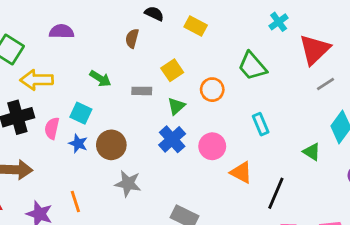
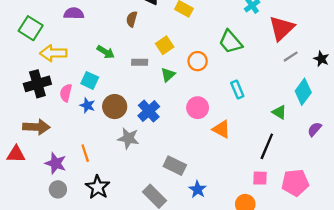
blue cross: (172, 139) -> (149, 111), moved
black line: (276, 193) -> (267, 146), moved

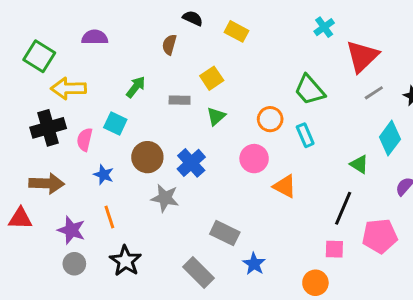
green trapezoid: (230, 42) -> (310, 90), moved
green arrow: (106, 52) -> (136, 87), turned -84
orange circle: (198, 61) -> (270, 119), moved
blue star: (87, 105) -> (104, 175), moved
pink pentagon: (295, 183) -> (380, 236), moved

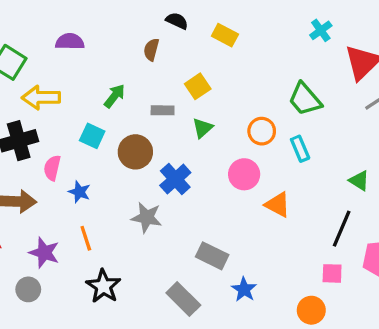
pink semicircle: (85, 140) -> (52, 168), moved
brown circle: (147, 157) -> (135, 152), moved
gray circle: (74, 264) -> (28, 289), moved

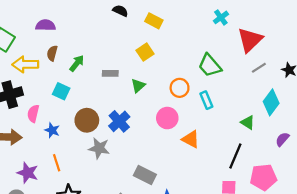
brown semicircle: (151, 50) -> (52, 53), moved
yellow square: (198, 86) -> (145, 52), moved
brown circle: (135, 152) -> (87, 120), moved

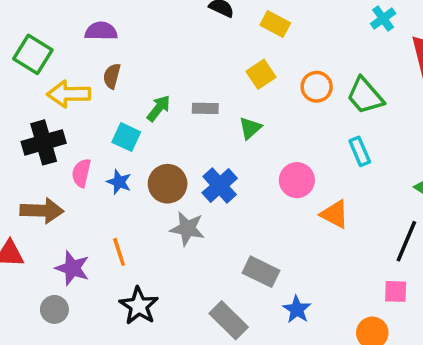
green arrow: (77, 63) -> (159, 108), moved
orange circle: (180, 88) -> (317, 87), moved
blue star: (52, 130) -> (119, 182), moved

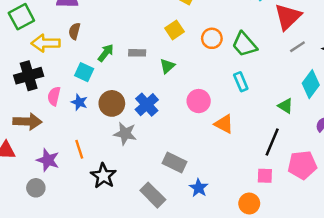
green square: (33, 54) -> (21, 17), turned 30
black star: (139, 306) -> (103, 176), moved

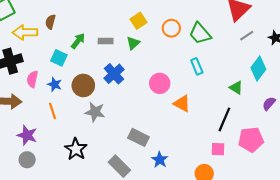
green triangle: (167, 66) -> (133, 43), moved
blue cross: (147, 105) -> (114, 74), moved
orange line: (79, 149) -> (53, 111), moved
gray circle: (36, 188) -> (27, 160), moved

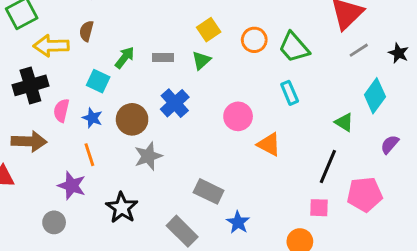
gray star: (95, 112) -> (148, 156), turned -30
purple star: (27, 135) -> (72, 186), moved

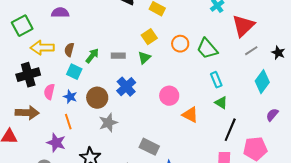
brown semicircle: (86, 31) -> (69, 50), moved
cyan rectangle: (290, 93) -> (216, 80), moved
green triangle: (344, 122) -> (221, 103), moved

